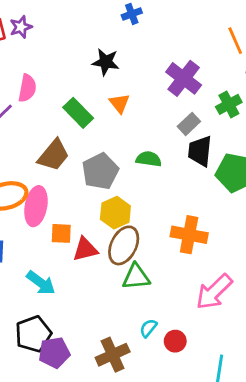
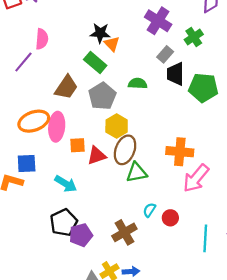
black star: (106, 62) -> (100, 33), moved
green rectangle: (78, 113) -> (95, 62), moved
orange cross: (189, 235) -> (180, 152), moved

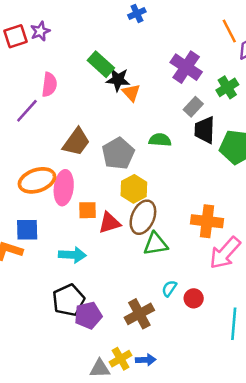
green rectangle: (95, 62) -> (101, 64), moved
cyan arrow: (66, 184) -> (72, 255), turned -30

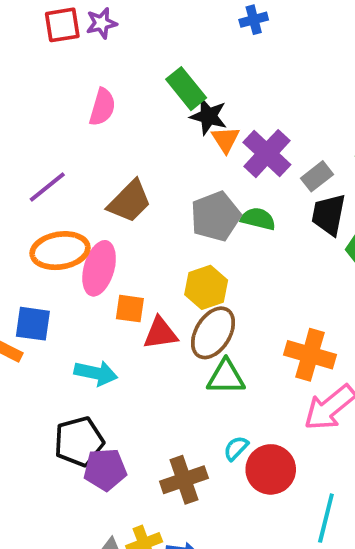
purple cross: (186, 67) -> (267, 154), moved
purple line: (27, 111) -> (47, 187), moved
gray pentagon: (118, 153) -> (216, 216), moved
red circle: (194, 298) -> (271, 469), size x1.6

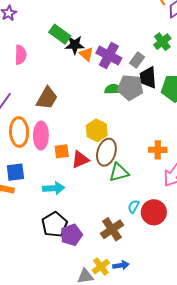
gray pentagon: (216, 216) -> (130, 87), moved, turned -30
orange ellipse: (60, 251) -> (19, 132), turned -68
orange cross: (310, 355) -> (158, 150), size x0.7

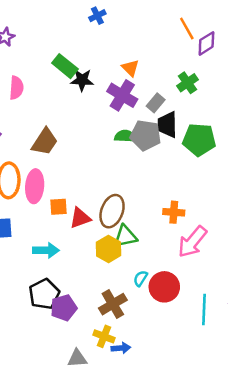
orange triangle: (86, 54) -> (130, 68), moved
yellow hexagon: (97, 130) -> (109, 249), moved
yellow cross: (101, 267) -> (104, 336), moved, turned -36

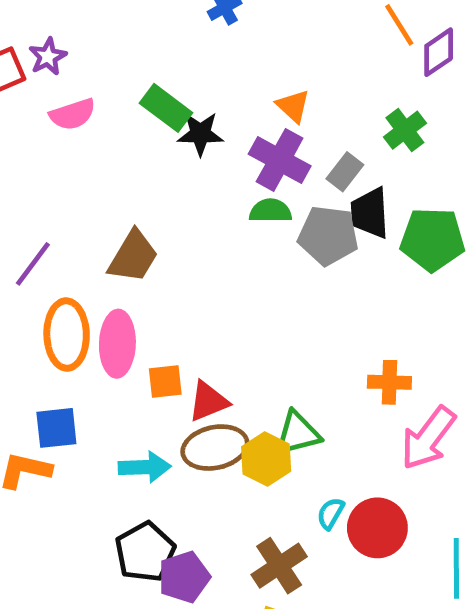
pink semicircle: (16, 88) -> (73, 114), moved, turned 70
green semicircle: (125, 136) -> (270, 211), moved
brown ellipse: (112, 211) -> (215, 448), moved, turned 60

